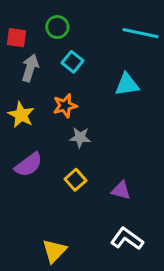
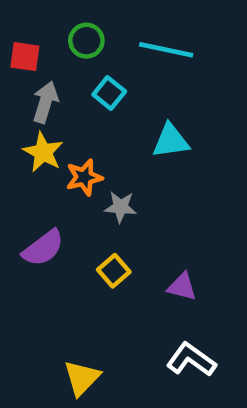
cyan line: (141, 33) -> (166, 50), moved
cyan triangle: (127, 85) -> (171, 141), moved
orange star: (65, 106) -> (84, 177), moved
yellow star: (21, 115) -> (43, 152), moved

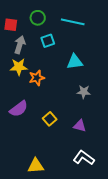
cyan square: (109, 93) -> (48, 41), turned 32
yellow star: (43, 152) -> (19, 67), turned -30
gray star: (121, 207) -> (84, 92), moved
yellow triangle: (82, 378) -> (36, 166), turned 42

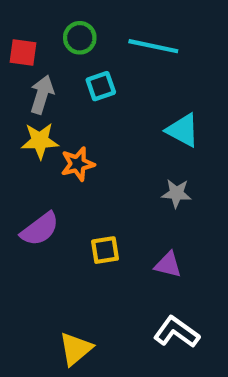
cyan triangle: (75, 62) -> (183, 130), moved, turned 36
yellow square: (50, 119) -> (105, 250), turned 32
yellow triangle: (36, 166) -> (76, 349), turned -36

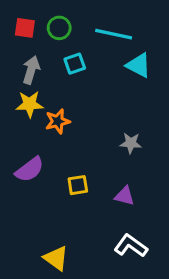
red square: (23, 53) -> (25, 28), moved
cyan triangle: (183, 130) -> (139, 65), moved
yellow triangle: (76, 349) -> (56, 258), turned -44

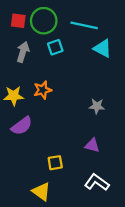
green circle: (59, 28) -> (44, 21), size x1.5
yellow star: (30, 104) -> (14, 96), moved
yellow square: (78, 185) -> (55, 163), moved

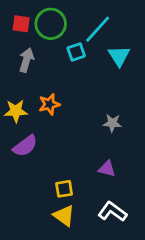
cyan line: (84, 25) -> (98, 29), turned -60
cyan square: (55, 47) -> (76, 52), moved
cyan triangle: (103, 48) -> (119, 56), turned 30
yellow triangle: (41, 192) -> (64, 216), moved

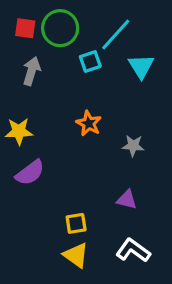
orange star: (49, 104) -> (89, 123), moved, turned -30

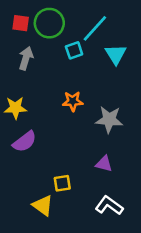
orange star: (89, 123) -> (73, 101), turned -30
gray star: (133, 146) -> (109, 119), size x1.5
yellow triangle: (76, 255) -> (43, 205), moved

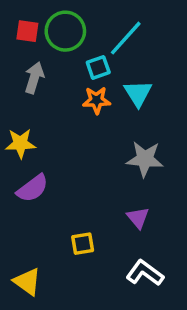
cyan triangle: (116, 54) -> (138, 93), moved
orange star: (73, 101) -> (96, 100), moved
purple triangle: (104, 164) -> (138, 218), turned 36
yellow triangle: (43, 205) -> (27, 282), moved

